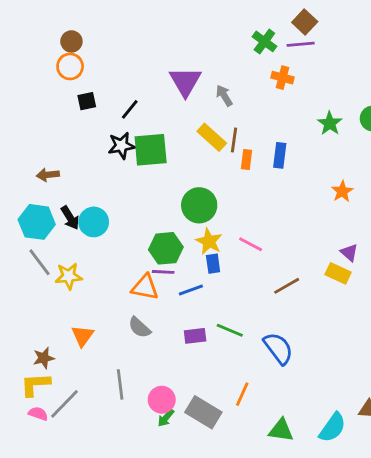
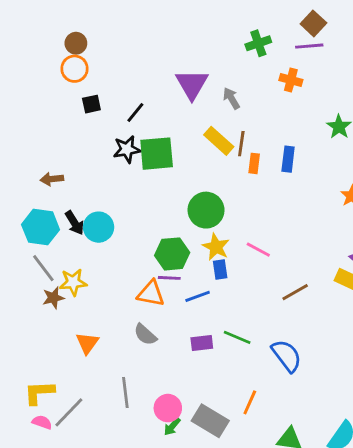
green cross: (264, 41) -> (258, 43), moved, turned 35
brown star: (44, 358) -> (53, 298), moved

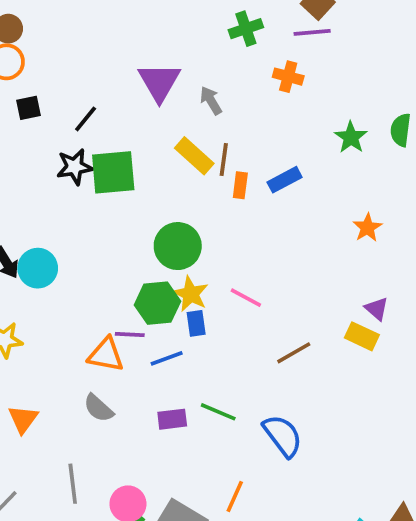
blue rectangle: (288, 159) -> (285, 180), turned 55
green hexagon: (172, 254) -> (157, 303), moved

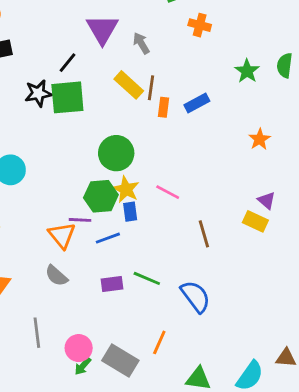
black line: (86, 119) -> (67, 63), moved
brown line: (294, 353) -> (204, 234), turned -76
orange triangle: (106, 355) -> (62, 235), turned 40

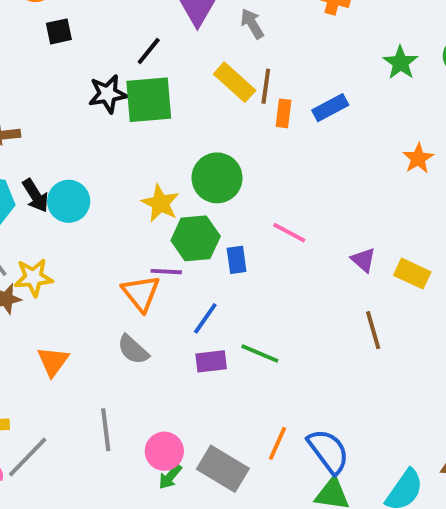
yellow star: (126, 189) -> (160, 203), moved
purple triangle: (267, 200) -> (363, 260), moved
brown line: (204, 234) -> (373, 330), moved
blue line: (108, 238) -> (205, 318), moved, turned -35
blue semicircle: (196, 297) -> (328, 451), moved

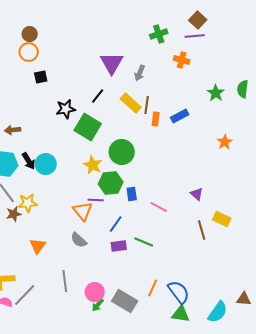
gray arrow: (252, 24) -> (140, 73), turned -126
black line: (149, 51) -> (98, 96), moved
green square: (149, 100) -> (88, 127), moved, turned 36
pink line: (289, 233) -> (159, 207), moved
yellow rectangle: (412, 274) -> (222, 219), moved

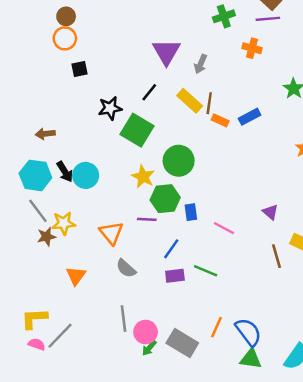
orange rectangle: (156, 119) -> (220, 120), turned -72
orange triangle: (83, 211) -> (111, 233), moved
gray line: (65, 281) -> (124, 319), moved

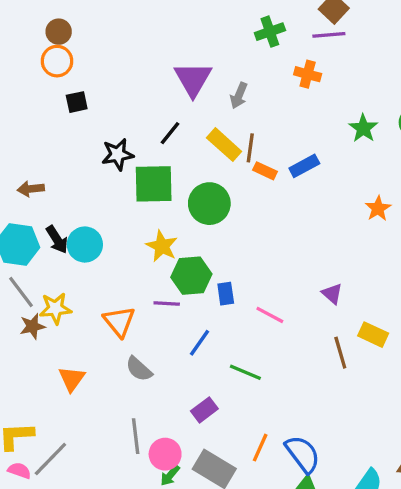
green square: (137, 130) -> (154, 184), turned -32
green circle: (179, 161) -> (209, 204), moved
purple rectangle: (175, 276) -> (204, 410), moved, turned -30

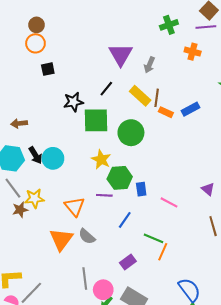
orange triangle: (72, 379) -> (61, 239), moved, size x1.4
orange line: (260, 448) -> (163, 252), moved

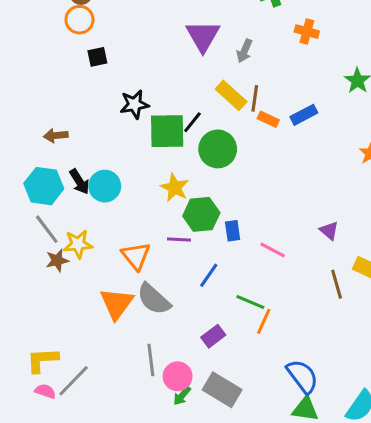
black line: (106, 89) -> (192, 122), moved
gray semicircle: (87, 236) -> (154, 299), size x1.4

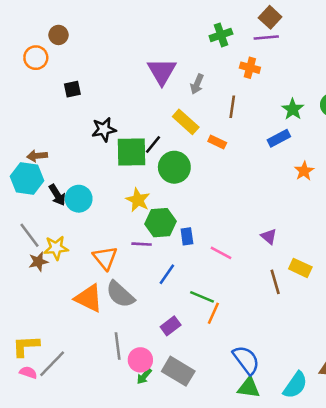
orange circle: (79, 20) -> (36, 58), moved
brown line: (255, 98) -> (232, 107), moved
blue rectangle: (304, 115) -> (279, 138), moved
cyan hexagon: (44, 186) -> (27, 179), moved
orange triangle: (117, 304) -> (89, 298), turned -40

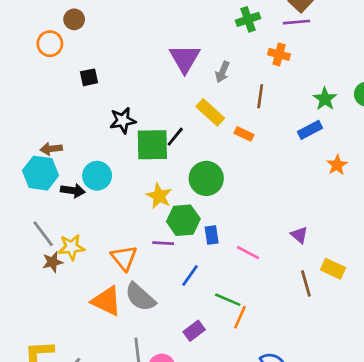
green circle: (174, 167) -> (206, 178), moved
black arrow: (57, 195) -> (73, 191), turned -50
cyan circle: (79, 199) -> (97, 176), moved

